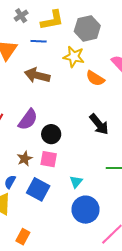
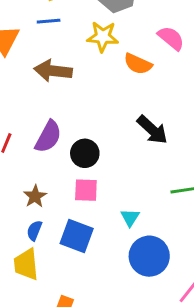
brown star: (25, 159) -> (35, 196), moved

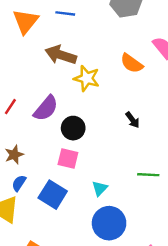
yellow star: (103, 37) -> (87, 78), moved
black arrow: (152, 130) -> (133, 120), size x0.6
brown star: (35, 196) -> (14, 155), moved

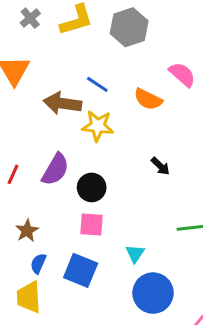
blue line: (65, 13) -> (97, 84), moved, turned 36

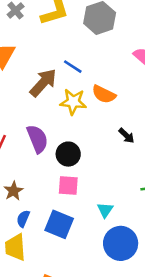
orange semicircle: (148, 99) -> (104, 94), moved
brown arrow: (62, 103) -> (43, 83), turned 124
purple semicircle: (55, 169) -> (37, 139), turned -52

